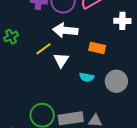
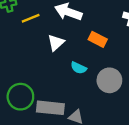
yellow line: (43, 49) -> (31, 18), moved

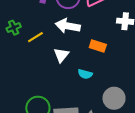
gray circle: (109, 80) -> (114, 98), moved

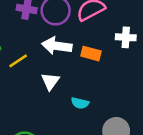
orange rectangle: (98, 46) -> (91, 54), moved

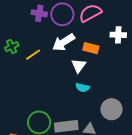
white arrow: (57, 46) -> (64, 42), turned -40
white triangle: (50, 81) -> (79, 66), moved

